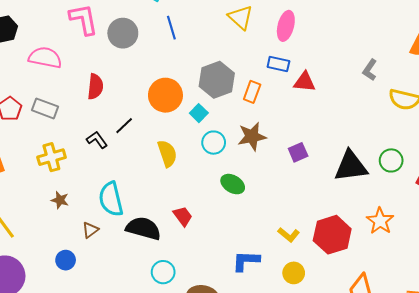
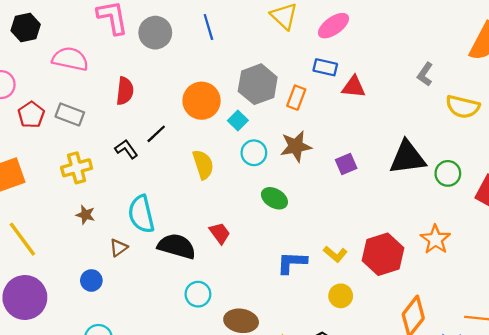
pink ellipse: (286, 26) -> (334, 26), turned 40
black triangle: (351, 166) -> (407, 157), moved
blue L-shape: (246, 261) -> (292, 263), moved

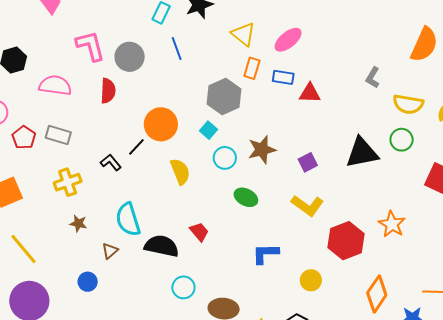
red semicircle: (125, 91) -> (108, 91), moved
orange rectangle: (296, 98) -> (252, 68), moved
orange circle: (202, 101) -> (161, 124), moved
green circle: (448, 173) -> (402, 140), moved
yellow L-shape: (335, 254) -> (307, 206), moved, size x1.5

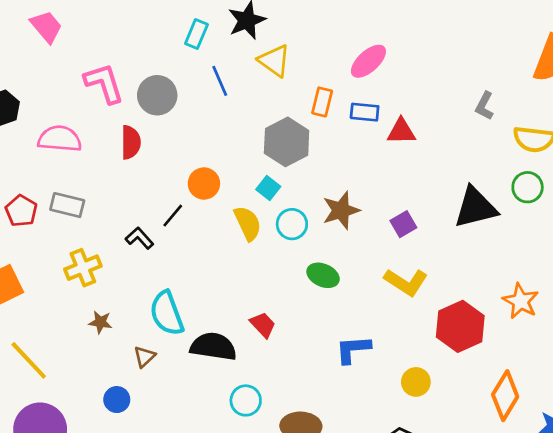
yellow triangle: (243, 34) -> (274, 61), moved
orange circle: (161, 124) -> (204, 184), size x0.7
yellow semicircle: (180, 171) -> (248, 223), moved

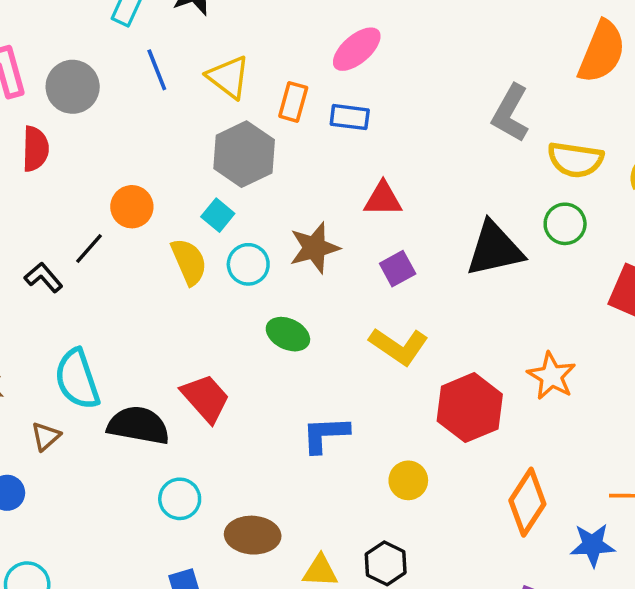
yellow triangle: (274, 61) -> (228, 77), moved
gray L-shape: (484, 106) -> (510, 113), size x1.5
red triangle: (401, 131) -> (383, 199), moved
red trapezoid: (263, 325) -> (205, 398), size x1.4

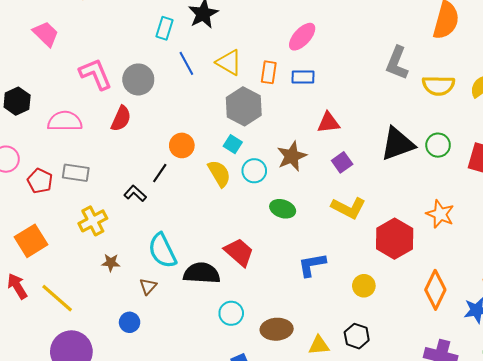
red semicircle: (35, 149) -> (121, 119), turned 30
green circle: (565, 224) -> (438, 145), moved

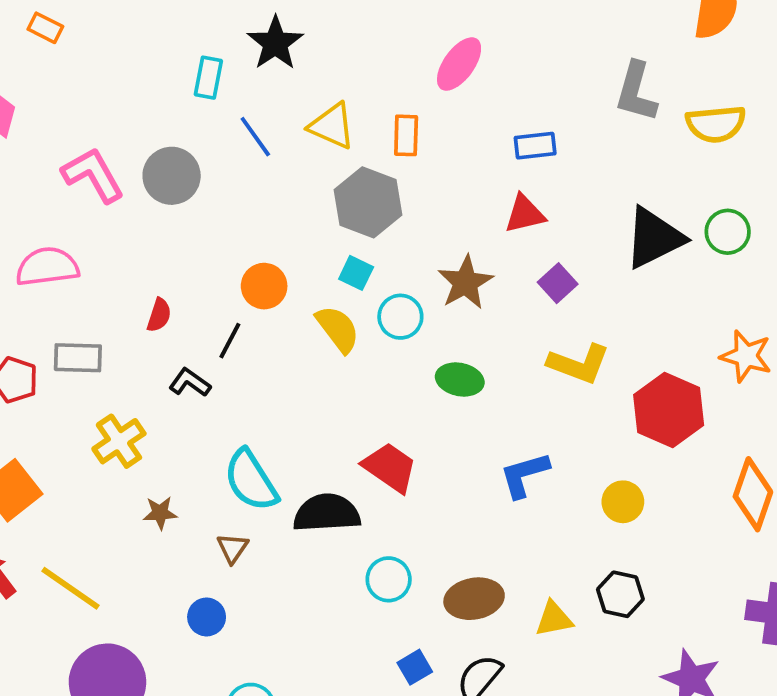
blue rectangle: (303, 77) -> (535, 146), moved
red semicircle: (121, 119) -> (159, 315), moved, size x0.7

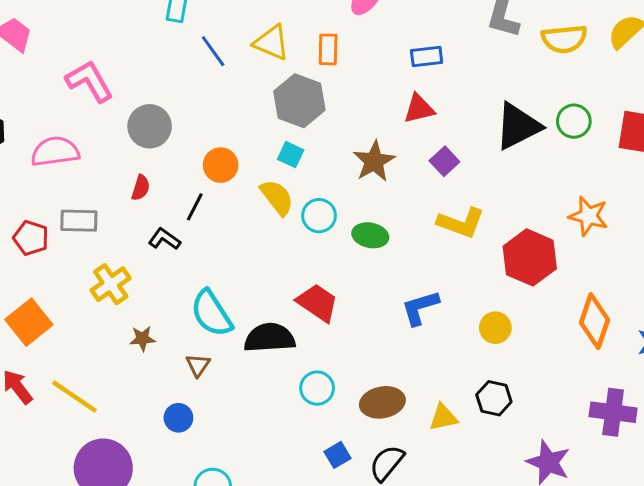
gray circle: (172, 176) -> (150, 126), moved
cyan circle: (400, 317) -> (319, 216), moved

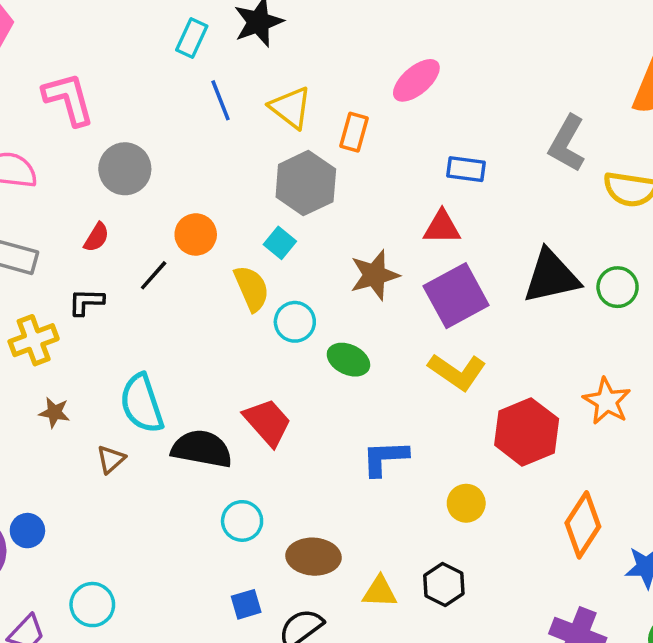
purple square: (444, 161) -> (456, 296), size x1.8
black L-shape: (164, 239) -> (86, 302), moved, turned -48
blue circle: (178, 418) -> (27, 531), moved

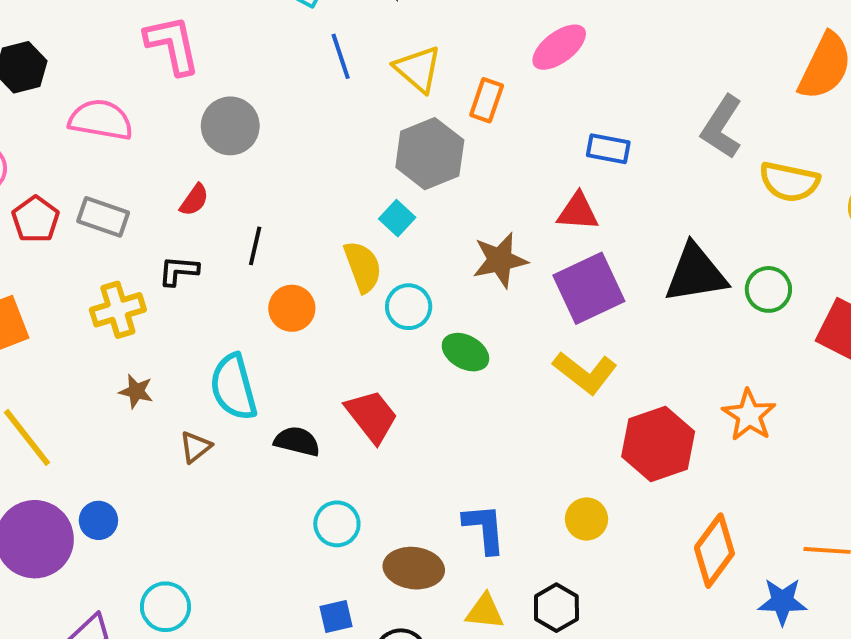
orange circle: (196, 234) -> (292, 308), moved
black line: (154, 275) -> (255, 246), turned -32
black semicircle: (202, 449) -> (297, 441), size x0.7
blue L-shape: (385, 458) -> (484, 529), moved, turned 84

